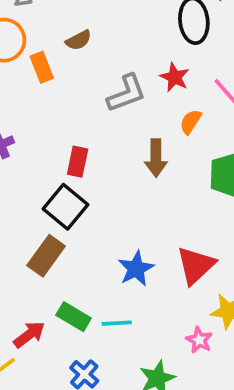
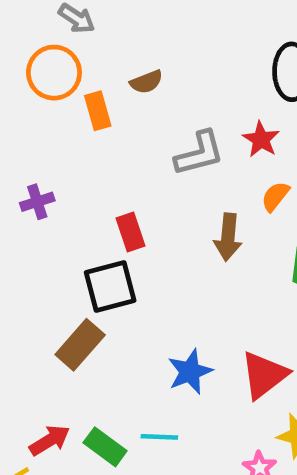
red rectangle: (78, 162) -> (131, 232), turned -36
black square: (66, 207) -> (110, 286), turned 30
green rectangle: (74, 317) -> (105, 447), moved

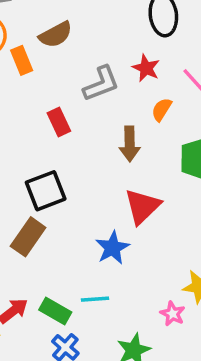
brown semicircle: (146, 82) -> (56, 35), size x1.4
red rectangle: (131, 232) -> (59, 122), moved
red triangle: (264, 375) -> (142, 206), moved

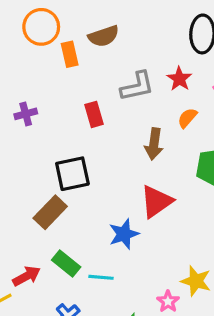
green rectangle: (55, 311) -> (66, 264), moved

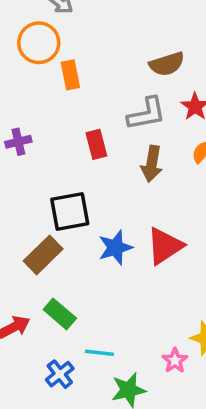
brown semicircle: (104, 36) -> (167, 64), moved
brown arrow: (154, 144) -> (152, 164), moved
blue star: (124, 234) -> (115, 248), moved
cyan line: (101, 277) -> (99, 353), moved

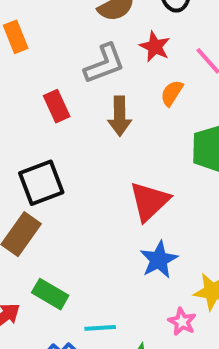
blue star: (115, 248) -> (159, 260), moved

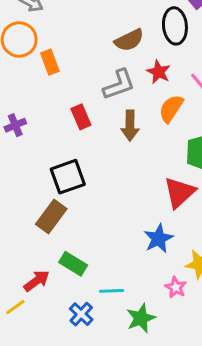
orange semicircle: (172, 93) -> (171, 108), size x1.4
red triangle: (149, 201) -> (179, 192), moved

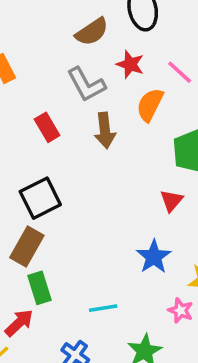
gray L-shape: (119, 84) -> (86, 84), turned 88
red triangle: (179, 192) -> (171, 201), size x0.6
green rectangle: (73, 264) -> (40, 288), moved, turned 48
cyan line: (112, 291) -> (103, 308), moved

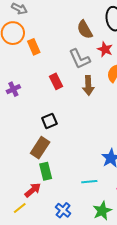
brown semicircle: (92, 32) -> (85, 30), turned 90
black square: (40, 198) -> (49, 121), size x0.7
cyan line: (103, 308) -> (89, 182), moved

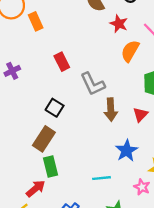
gray L-shape: (80, 59) -> (93, 84), moved
brown arrow: (88, 85) -> (111, 110), moved
black square: (49, 121) -> (55, 108), turned -35

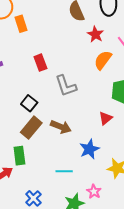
brown arrow: (111, 110) -> (61, 127), moved, turned -72
brown rectangle: (44, 139) -> (31, 128), moved
pink star: (142, 187) -> (94, 192), moved

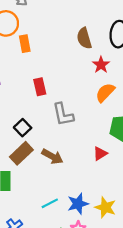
blue star: (89, 149) -> (78, 204), moved
cyan line: (64, 171) -> (50, 203), turned -35

